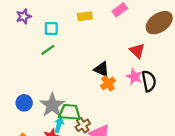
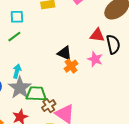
red triangle: (137, 51) -> (97, 35), turned -35
black semicircle: (149, 81) -> (113, 44), moved
cyan arrow: (59, 125) -> (17, 71), moved

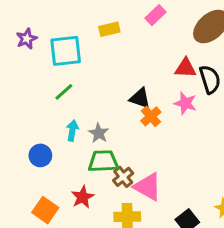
cyan square: (17, 17) -> (66, 51), size x1.6
green line: (14, 37) -> (64, 92), moved
gray star: (20, 88) -> (99, 133), moved, size x0.6

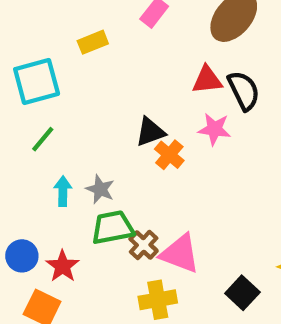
black triangle: (140, 98) -> (150, 132), turned -30
blue circle: (40, 155) -> (22, 256), moved
red star: (83, 197) -> (63, 266), moved

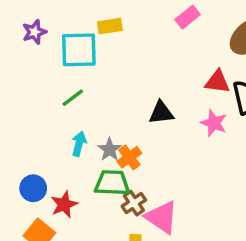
yellow rectangle: (93, 42) -> (110, 26), moved
orange cross: (169, 155) -> (129, 157), moved

